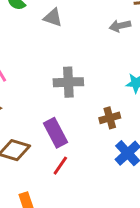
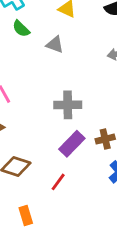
purple rectangle: (56, 133) -> (72, 144), moved, turned 70

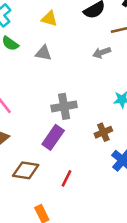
purple rectangle: (72, 144) -> (53, 137), moved

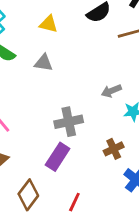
gray arrow: (102, 53) -> (111, 91), moved
brown diamond: (26, 170) -> (28, 195), turned -60

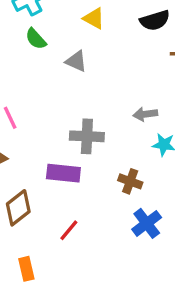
brown cross: (114, 149) -> (130, 181), turned 30
purple rectangle: (58, 157) -> (63, 173), turned 48

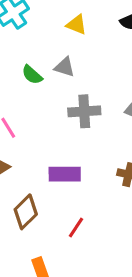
green semicircle: (36, 39) -> (32, 75), moved
gray cross: (87, 136) -> (84, 111), moved

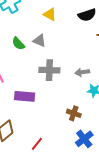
purple rectangle: (65, 174) -> (25, 96), moved

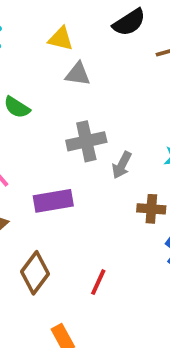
gray triangle: (40, 41) -> (78, 74), moved
gray arrow: (82, 72) -> (122, 165), moved, turned -40

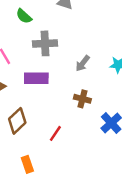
gray cross: (86, 141) -> (45, 43), moved
brown cross: (151, 209) -> (82, 99), moved

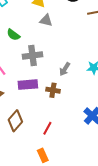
brown cross: (82, 99) -> (53, 90), moved
orange rectangle: (27, 164) -> (43, 155), moved

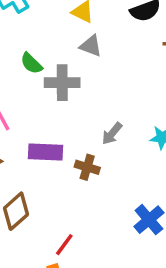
gray cross: (33, 55) -> (62, 83), moved
red line: (47, 128) -> (64, 245), moved

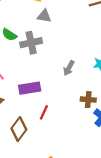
brown cross: (87, 167) -> (88, 100), moved
red line: (64, 245) -> (44, 112), moved

